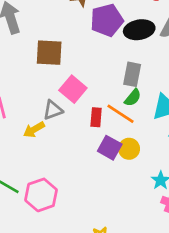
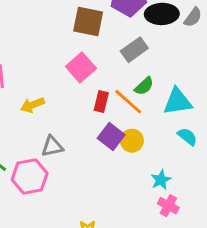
brown square: (49, 53) -> (88, 22), moved
gray rectangle: (132, 74) -> (134, 50), moved, turned 35
gray triangle: (53, 110) -> (52, 146), moved

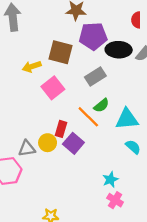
red rectangle: (101, 102) -> (61, 129), moved
yellow arrow: (32, 105) -> (32, 67), moved
yellow circle: (132, 141) -> (48, 143), moved

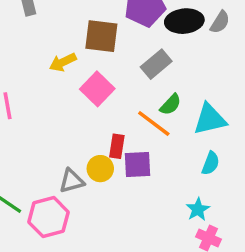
purple square: (73, 143) -> (138, 165), turned -36
cyan semicircle: (133, 147) -> (211, 163), moved, turned 77

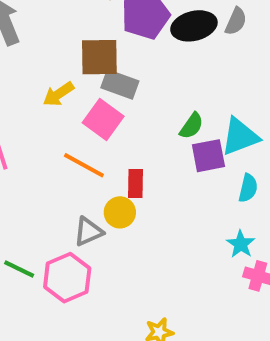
gray rectangle: (156, 64) -> (120, 84), moved, turned 68
orange line: (154, 124) -> (84, 165), moved
purple square: (138, 165) -> (208, 156), moved

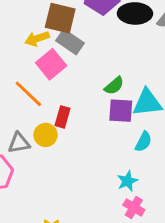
yellow arrow: (58, 94) -> (37, 39), moved

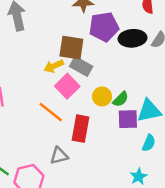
red rectangle: (62, 117) -> (81, 129), size x1.5
yellow circle: (46, 135) -> (102, 96), moved
gray triangle: (19, 143) -> (59, 156), moved

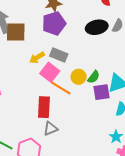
purple pentagon: (104, 27) -> (54, 23), moved
brown square: (71, 48) -> (16, 32), moved
orange line: (51, 112) -> (61, 88), moved
red rectangle: (81, 129) -> (44, 107), moved

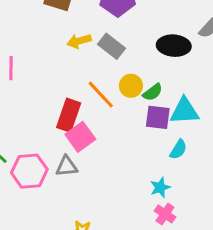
black ellipse: (97, 27) -> (174, 46), moved
pink square: (50, 72) -> (80, 137), moved
gray triangle: (51, 129) -> (66, 166), moved

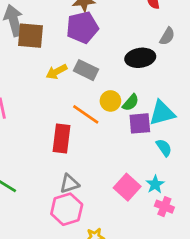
pink square: (80, 137) -> (127, 187), moved
cyan semicircle: (178, 149) -> (164, 148), turned -54
pink hexagon: (29, 171) -> (67, 209), moved

